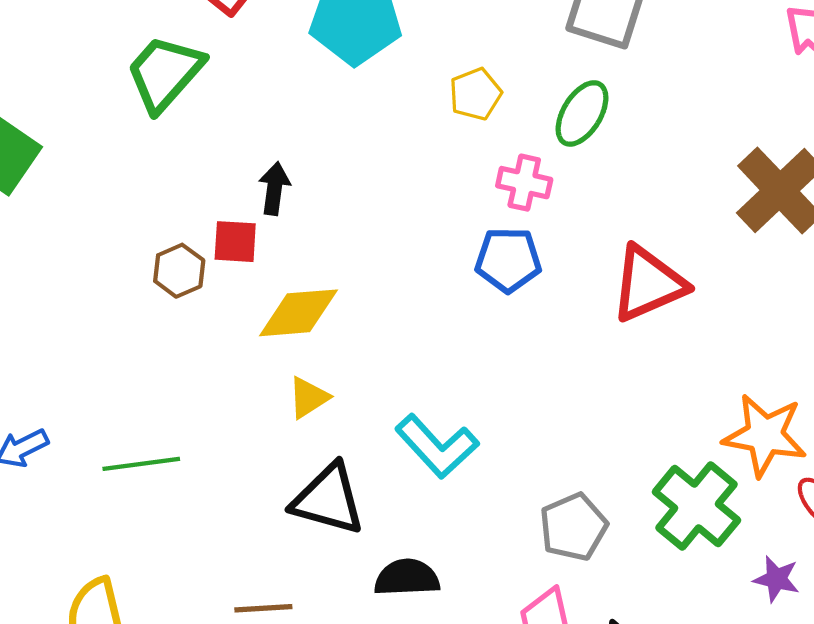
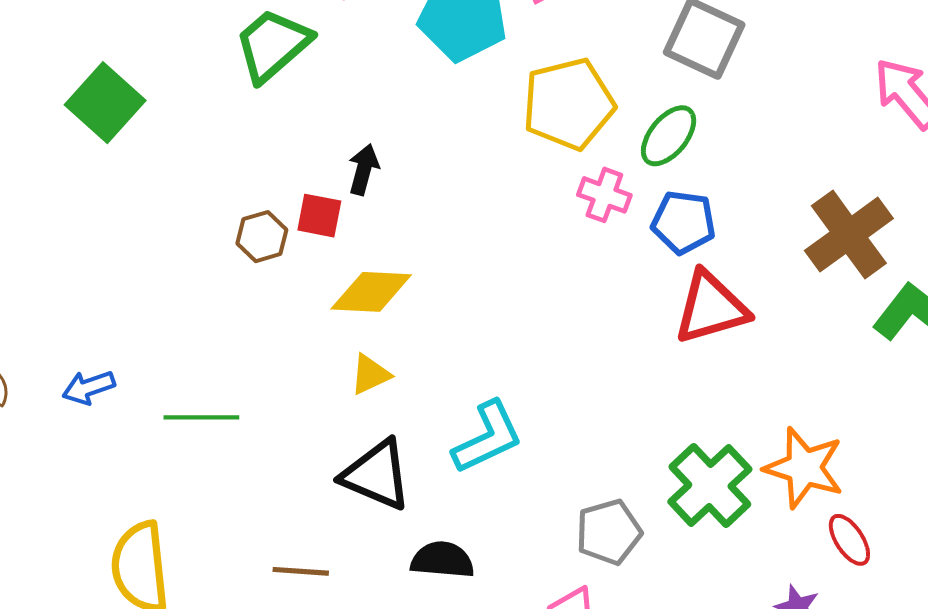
yellow pentagon: (475, 94) -> (569, 104), size x1.8
blue pentagon: (508, 260) -> (683, 222), moved
cyan L-shape: (437, 446) -> (488, 437), turned -80
green cross: (696, 506) -> (710, 486), moved

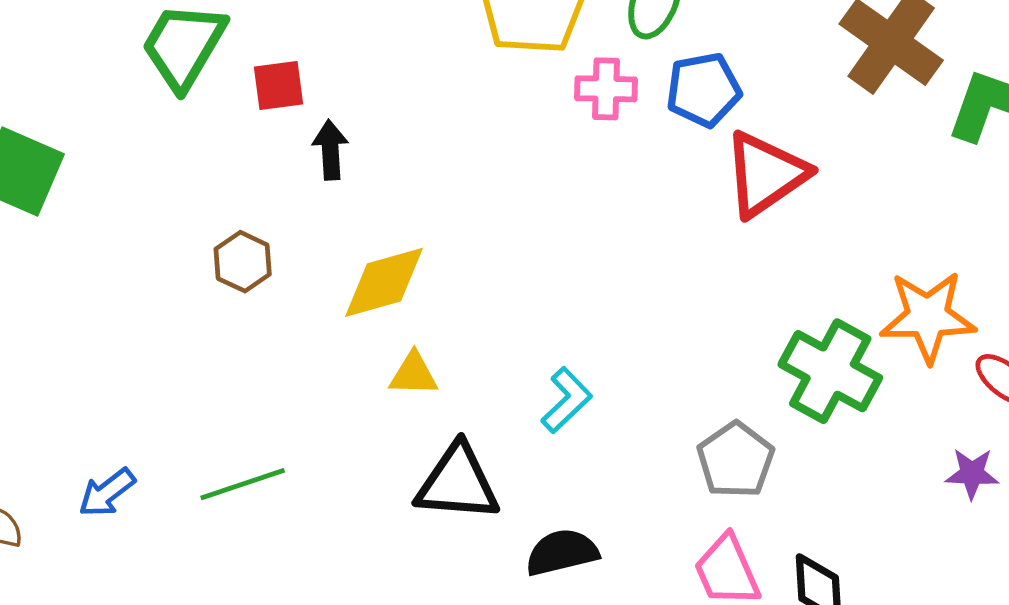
red square: (319, 216) -> (279, 85), moved
yellow triangle: (370, 374) -> (414, 374), turned 45
cyan L-shape: (488, 437) -> (567, 400), size x0.7

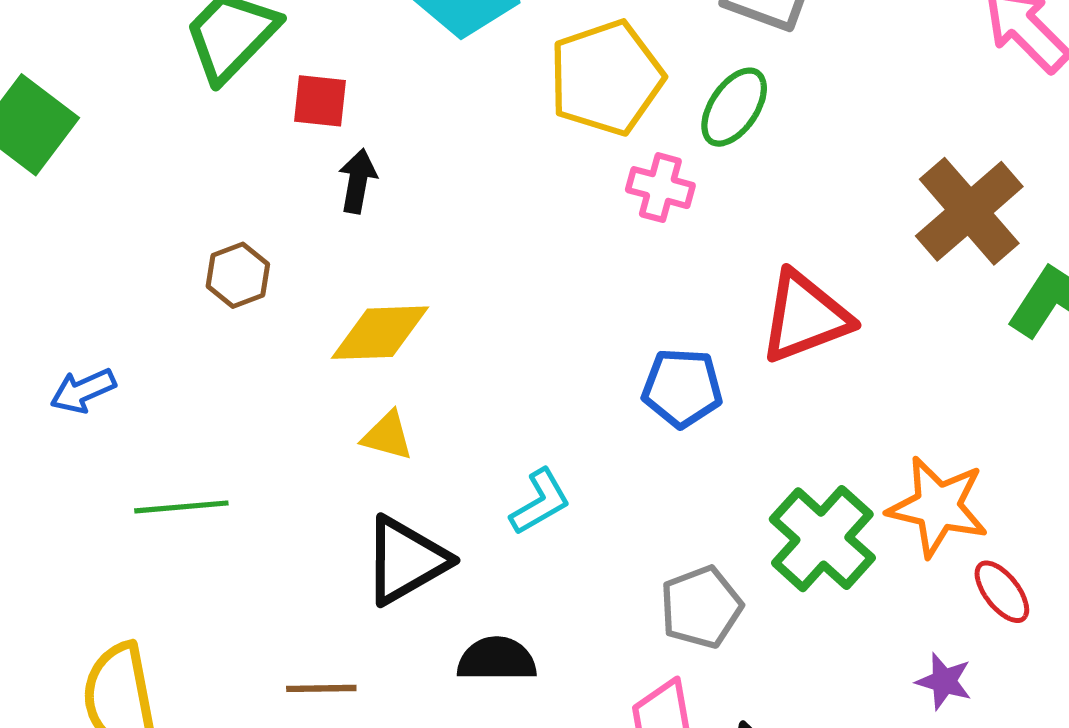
blue pentagon: (704, 90) -> (682, 388), moved
black triangle: (458, 483) -> (406, 560), turned -48
blue arrow: (107, 493) -> (83, 391), moved

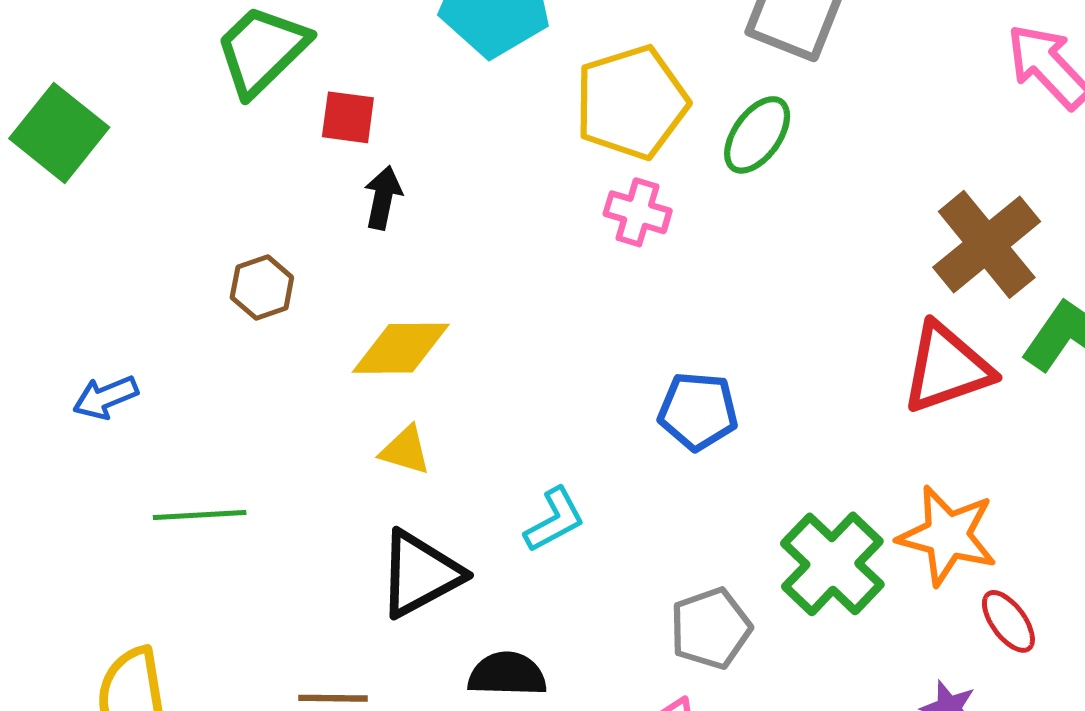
pink cross: (660, 188) -> (638, 212), moved
red triangle: (805, 317) -> (947, 368), moved

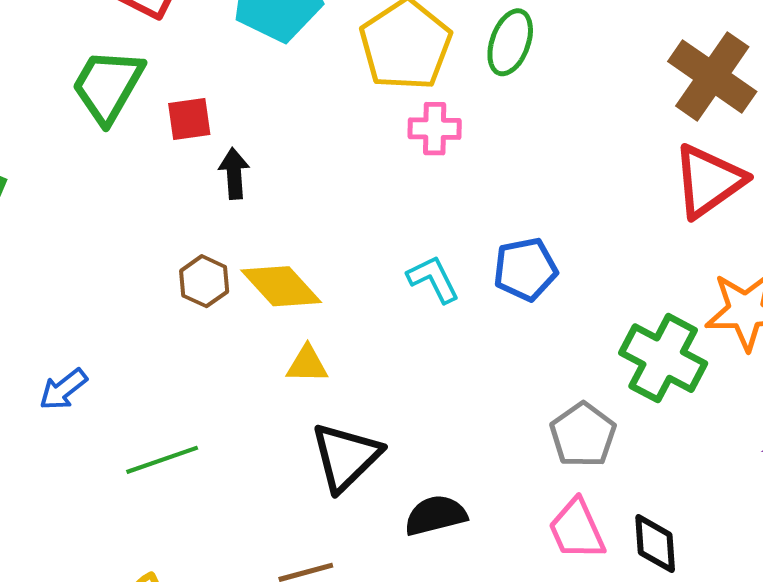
brown hexagon: (262, 287) -> (204, 281), moved
yellow diamond: (401, 348) -> (281, 286), turned 64
cyan L-shape: (554, 520) -> (433, 279), moved, turned -72

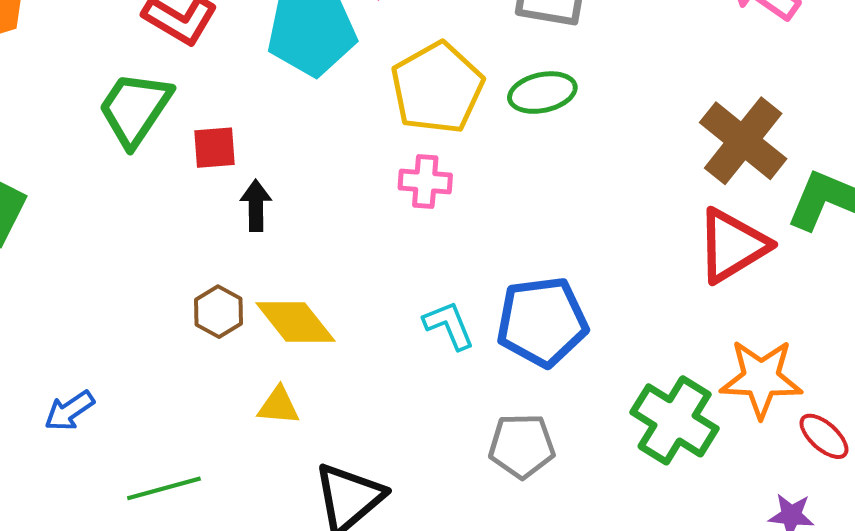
green ellipse: (510, 42) -> (542, 93), turned 54
pink cross: (435, 129) -> (425, 181), moved
blue pentagon: (525, 269) -> (542, 322), size x1.4
yellow triangle: (307, 364) -> (279, 406), moved
gray pentagon: (583, 435) -> (522, 446), moved, turned 30

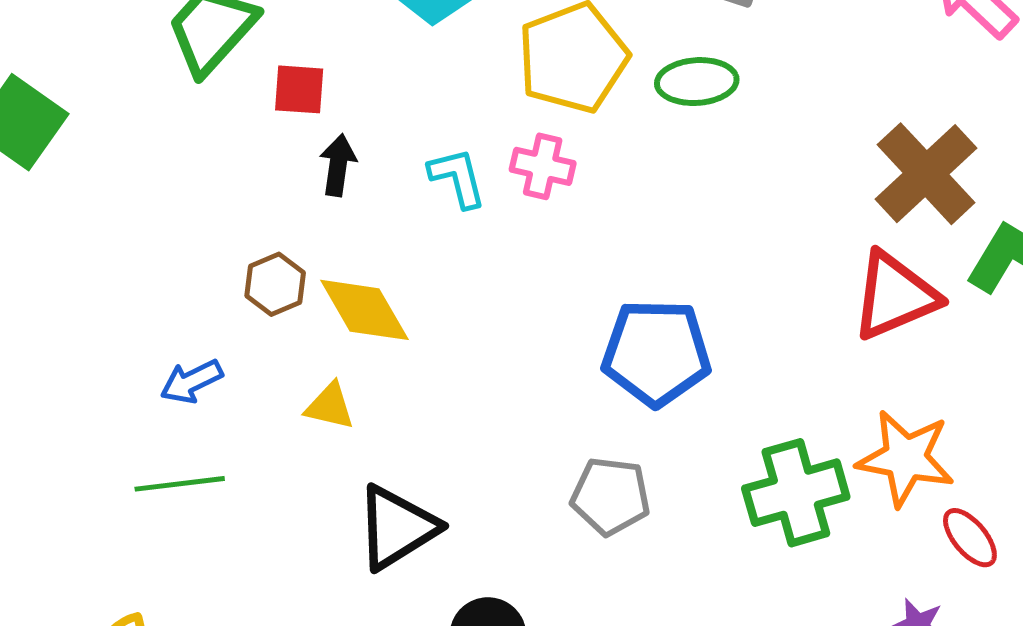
cyan L-shape: (449, 325) -> (457, 178), moved
blue arrow: (69, 411) -> (191, 381), moved
green cross: (675, 420) -> (796, 493), turned 34

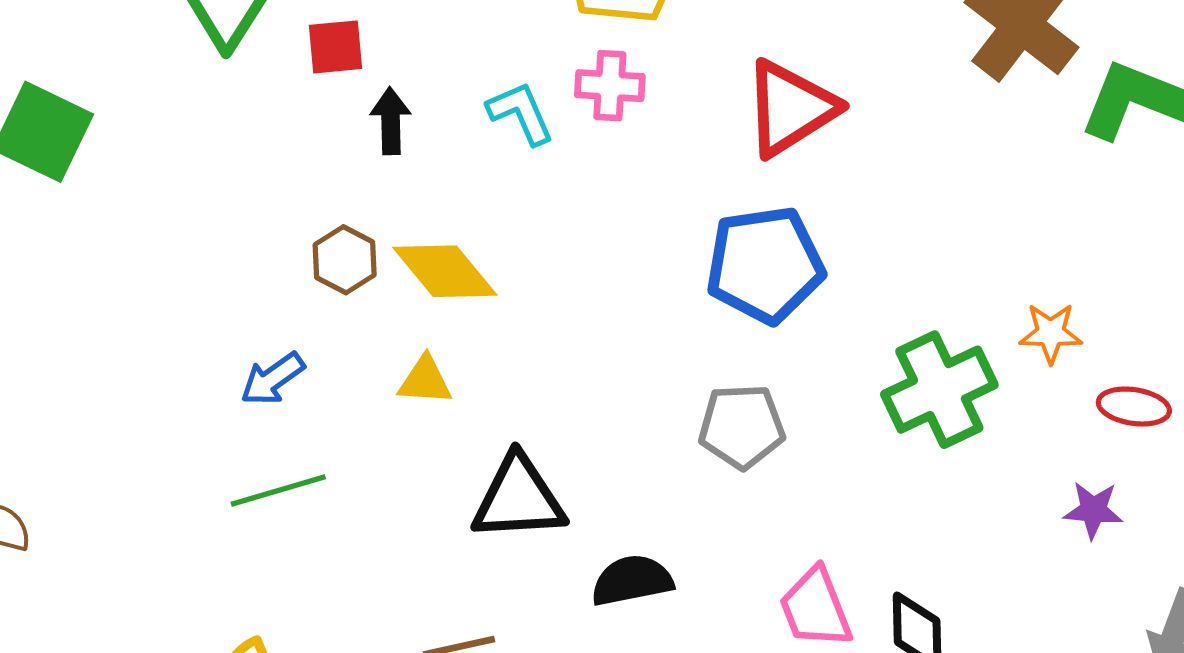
red triangle: (895, 296) -> (790, 108), moved
orange star: (906, 458) -> (1051, 333), size x0.6
black triangle: (397, 527) -> (518, 498), turned 38
red ellipse: (970, 538) -> (1134, 407), turned -32

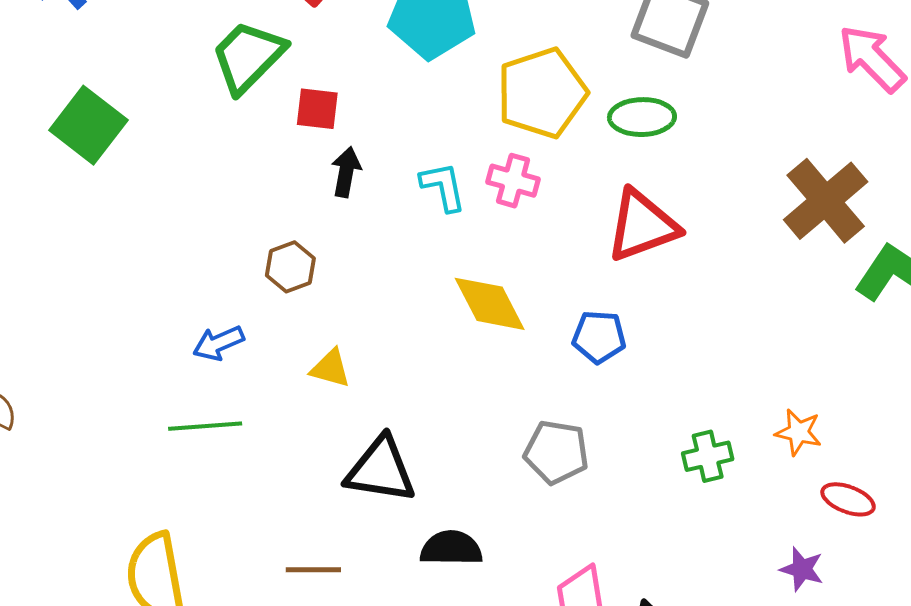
blue pentagon: (765, 265) -> (599, 337), size x0.6
yellow diamond: (445, 271) -> (490, 304), moved
green cross: (939, 390) -> (708, 456), size x0.6

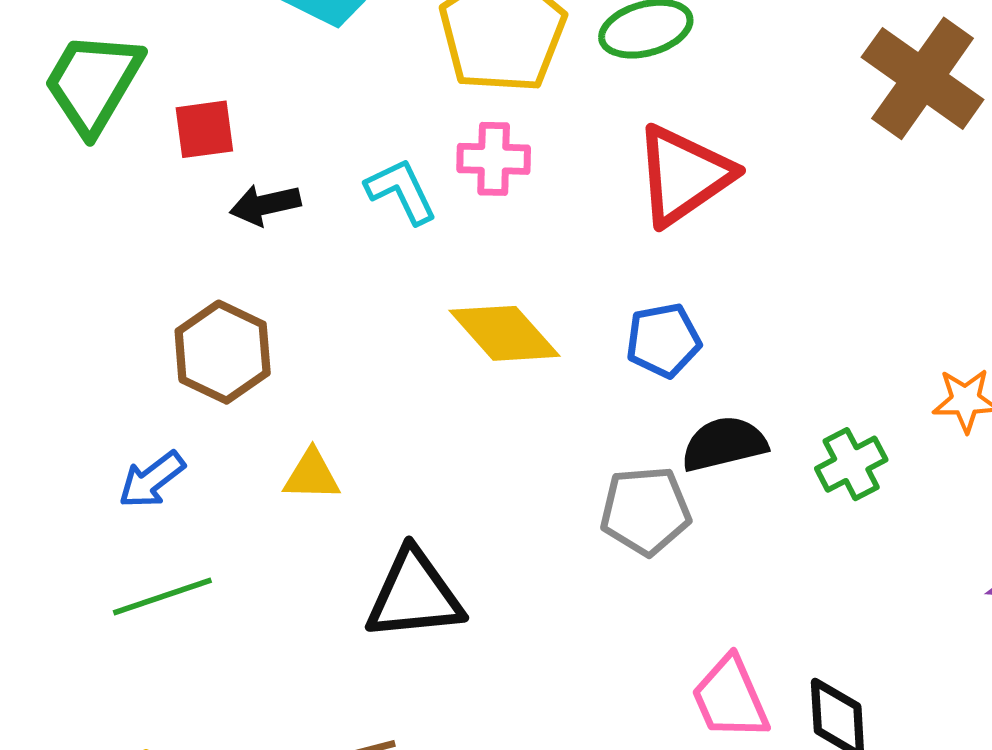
black arrow: (346, 172) -> (265, 205), turned -99
brown hexagon: (290, 267) -> (223, 352), size x1.4
black semicircle: (451, 548) -> (724, 444), moved

